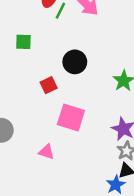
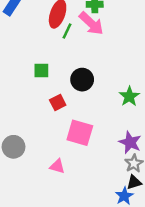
green square: (23, 42) -> (41, 71), moved

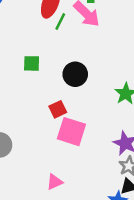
red square: (58, 102) -> (58, 109), moved
pink triangle: (57, 166) -> (55, 182), moved, turned -42

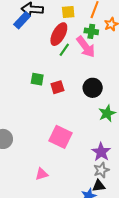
black circle: (75, 74) -> (93, 88), moved
red square: (58, 109) -> (57, 87), moved

